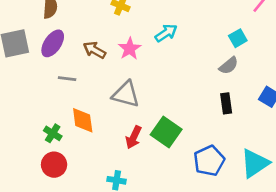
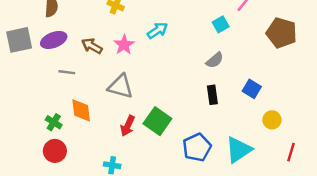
cyan square: (238, 38) -> (221, 24), moved
purple ellipse: (53, 43) -> (54, 40), turned 35

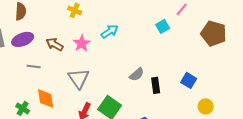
gray semicircle: (215, 60) -> (137, 74), moved
gray triangle: (120, 86) -> (79, 78), turned 40

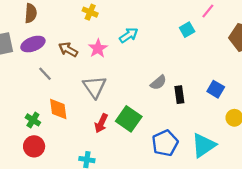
gray line: (34, 66) -> (45, 74), turned 40

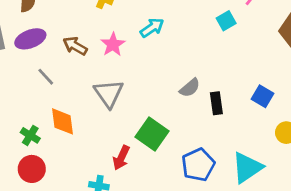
red arrow: (101, 123) -> (121, 158), moved

